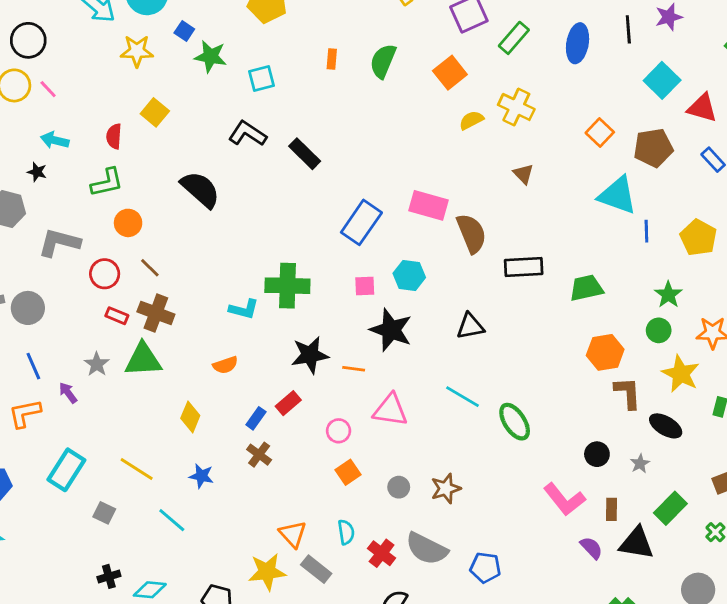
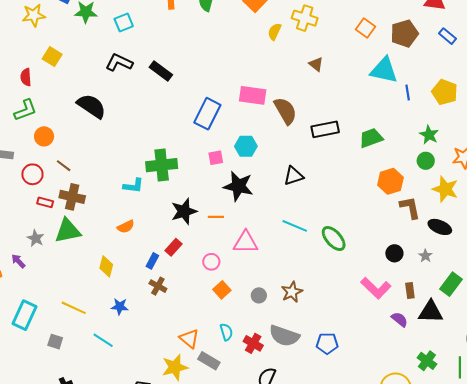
yellow semicircle: (471, 120) -> (275, 32), turned -30

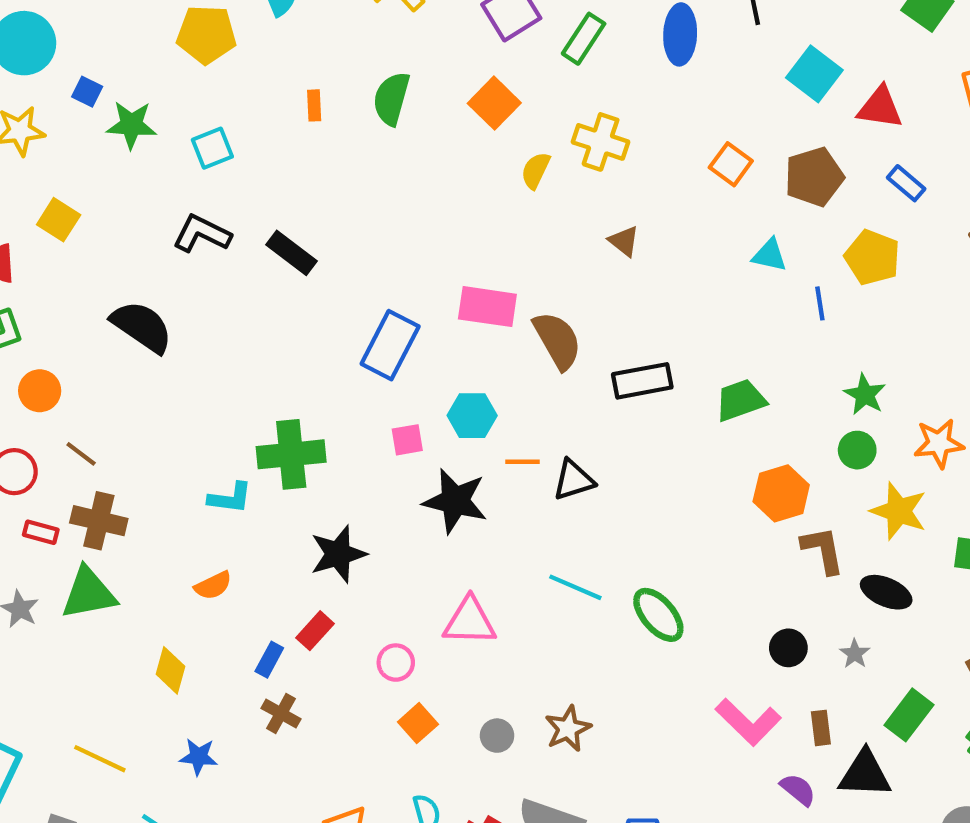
cyan triangle: (384, 70) -> (769, 255), size x0.6
yellow pentagon: (445, 92) -> (872, 257), moved
orange line: (216, 217) -> (523, 462), moved

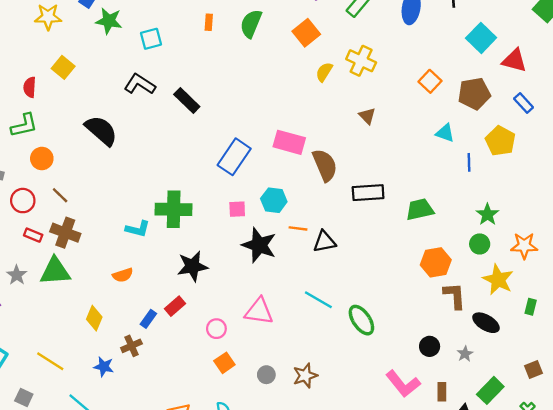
brown cross: (281, 714) -> (131, 346), moved, turned 30

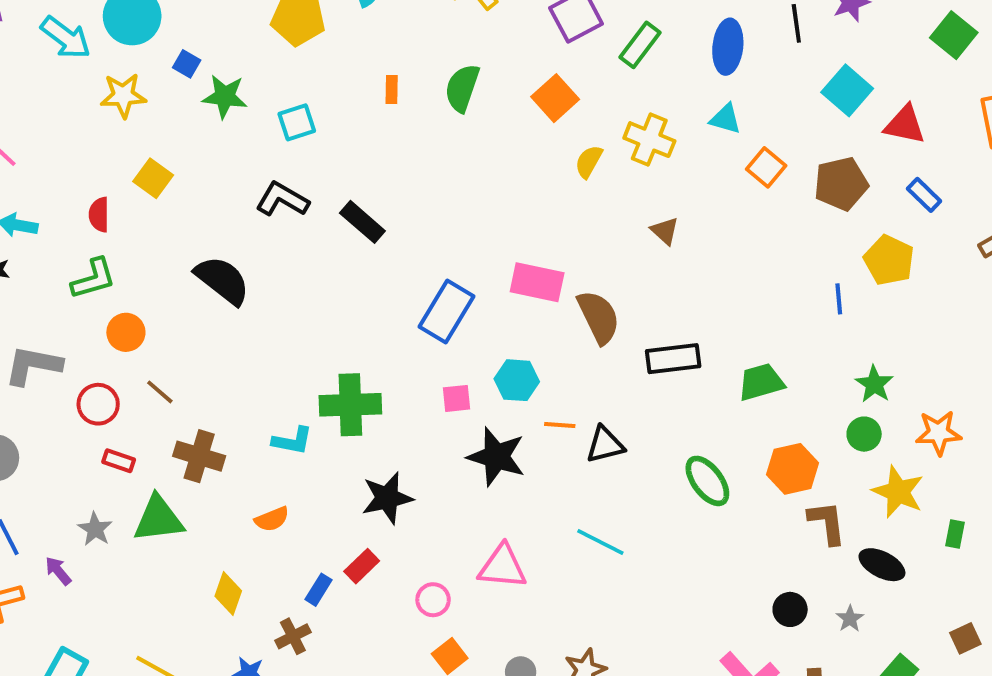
cyan triangle: (445, 133) -> (725, 119), moved
brown cross: (65, 233) -> (199, 456), moved
green ellipse: (361, 320) -> (707, 481), moved

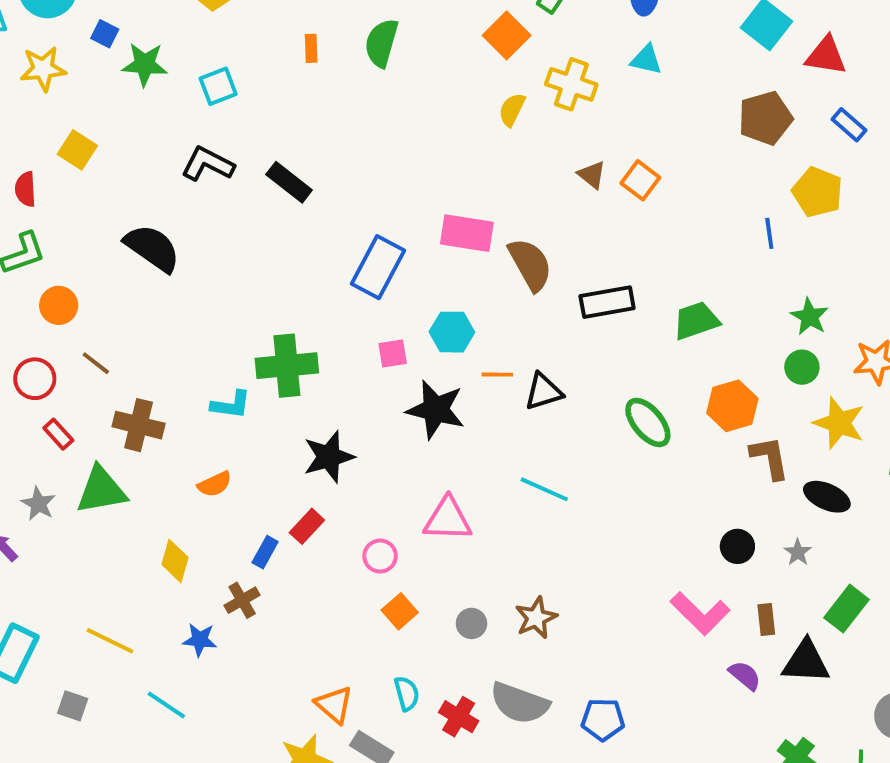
orange square: (555, 98) -> (507, 35), moved
orange square: (766, 167) -> (640, 180), moved
red rectangle: (119, 461) -> (58, 434), turned 32

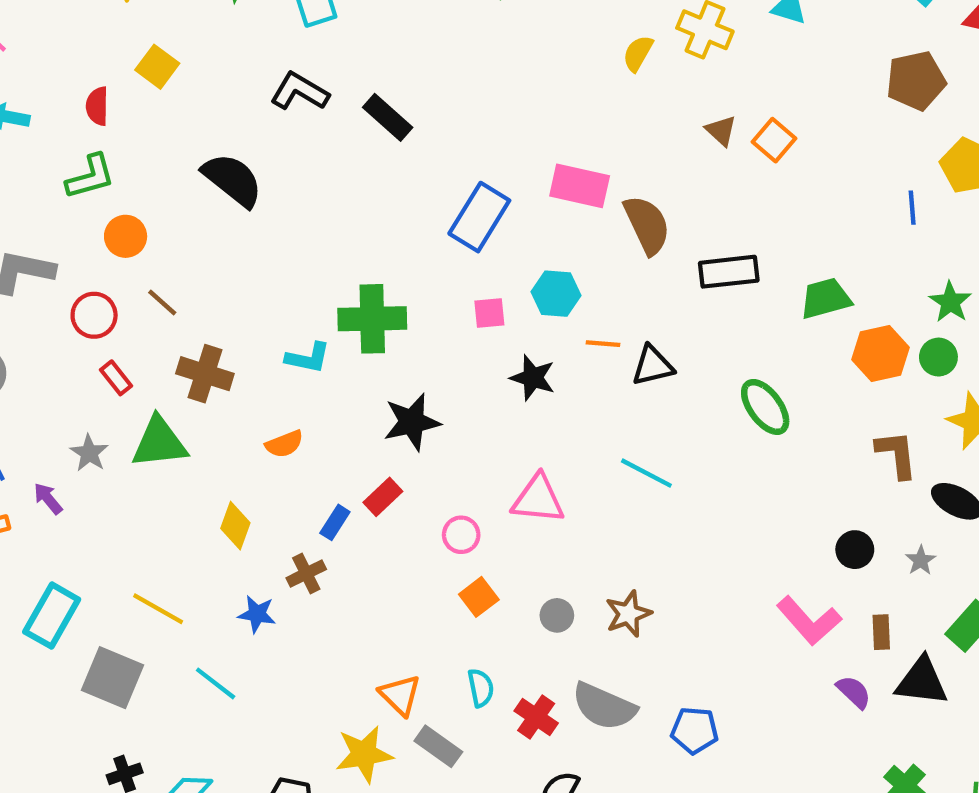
orange hexagon: (732, 406) -> (881, 354), moved
black star: (436, 410) -> (533, 378), size x0.7
gray square: (73, 706) -> (113, 678), size x1.8

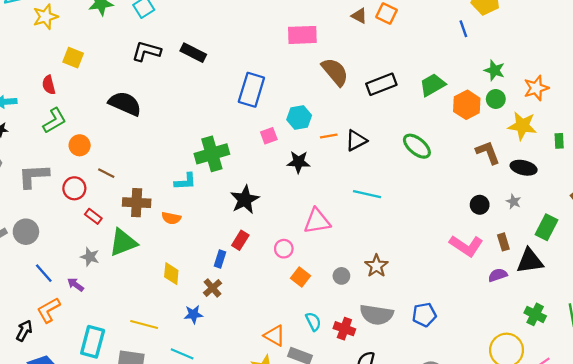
pink rectangle: (580, 186) -> (302, 35), moved
orange semicircle: (284, 444) -> (171, 218), moved, turned 48
purple semicircle: (854, 692) -> (498, 275), turned -48

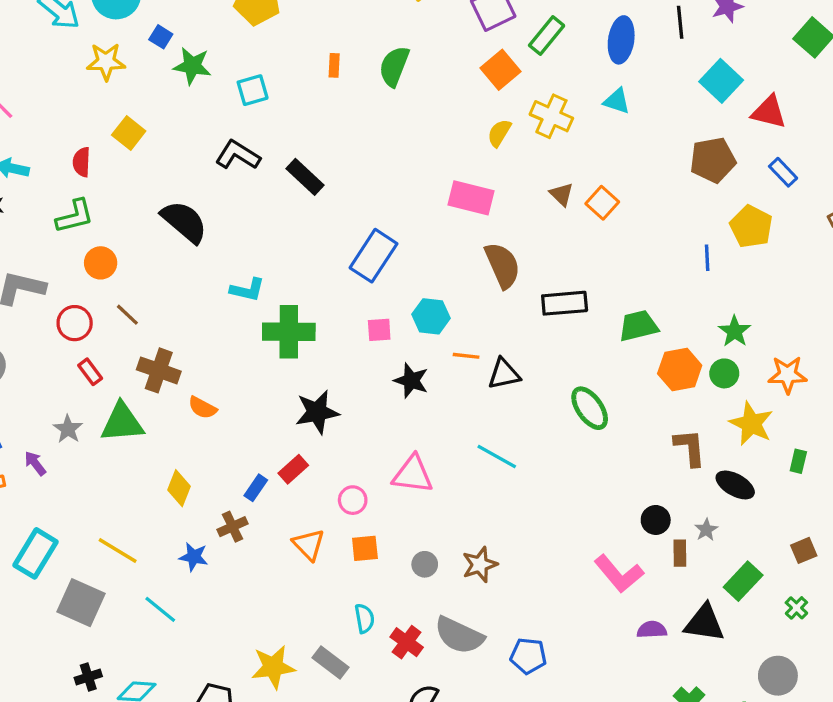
cyan L-shape: (185, 181) -> (247, 290), moved
brown rectangle: (503, 242) -> (680, 553), moved
orange square: (301, 277) -> (365, 548), turned 30
orange triangle: (275, 336) -> (309, 545), moved

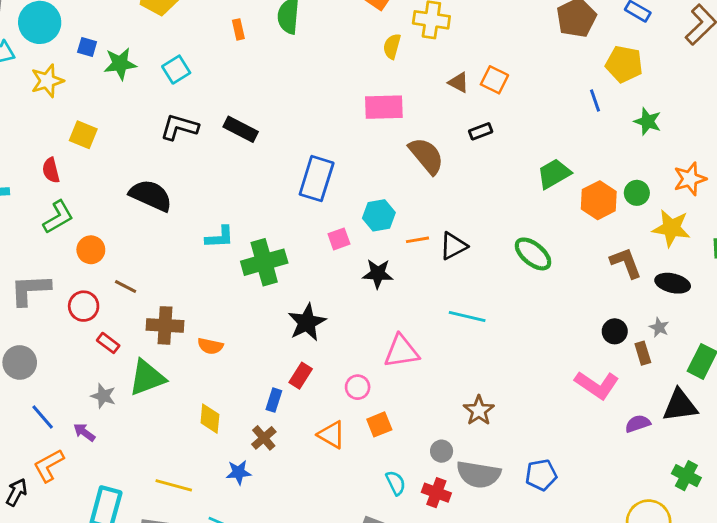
black rectangle: (565, 303) -> (481, 131), moved, size x0.6
green star: (735, 331) -> (648, 121), moved
gray circle: (425, 564) -> (442, 451), moved

